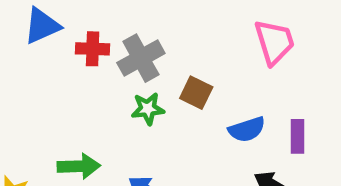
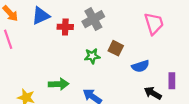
gray cross: (141, 58) -> (93, 19), moved
purple rectangle: (297, 136) -> (172, 81), moved

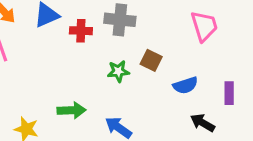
gray cross: (93, 19) -> (120, 20), turned 35
purple rectangle: (172, 81) -> (229, 93), moved

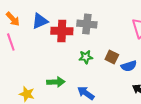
red cross: (81, 31) -> (62, 31), size x1.5
brown square: (151, 60) -> (112, 57), moved

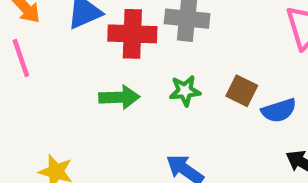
green arrow: (56, 82) -> (119, 97), moved

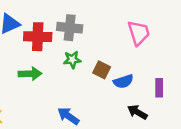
green star: (185, 91) -> (72, 60), moved

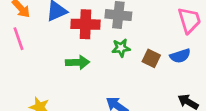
blue semicircle: (123, 81) -> (180, 56), moved

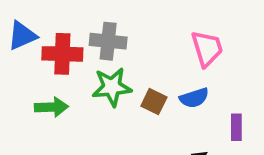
green star: (121, 48) -> (112, 87), size x1.5

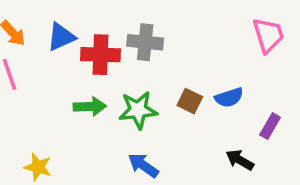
pink trapezoid: (207, 48) -> (268, 35), moved
green star: (112, 87) -> (138, 110), moved
purple rectangle: (236, 127) -> (270, 126), turned 30

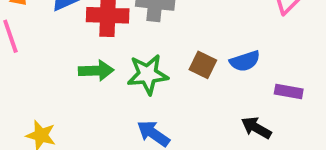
purple rectangle: (270, 126) -> (289, 92), turned 70

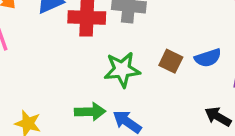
green arrow: (96, 71) -> (90, 112), moved

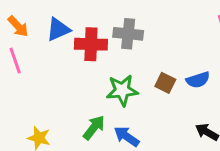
green arrow: (90, 112) -> (94, 127), turned -50

